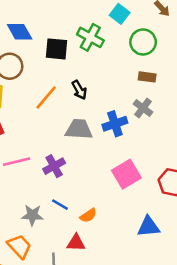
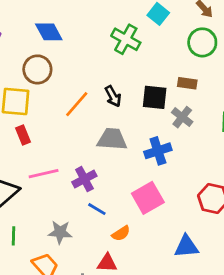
green circle: (143, 42) -> (202, 42), moved
black square: (56, 49) -> (155, 97), moved
blue cross: (115, 124) -> (158, 151), moved
pink square: (126, 174) -> (148, 198), moved
blue line: (60, 205) -> (97, 209), moved

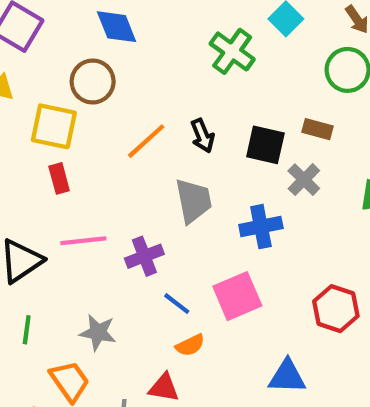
gray trapezoid: (112, 139) -> (193, 201), turned 68
blue line: (97, 209) -> (177, 304), moved

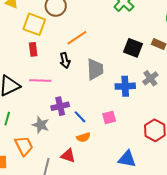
black arrow: (203, 136) -> (65, 60), moved
gray cross: (304, 180) -> (150, 78), moved
purple cross: (144, 256) -> (60, 106), moved
pink square: (237, 296) -> (109, 117), size x0.6

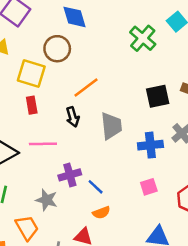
black square: (133, 48) -> (158, 96), turned -30
pink square: (109, 117) -> (149, 187), moved

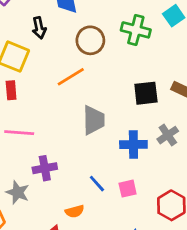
green cross: (143, 38) -> (136, 30), turned -32
brown circle: (57, 49) -> (90, 40), moved
black arrow: (73, 117) -> (39, 28), moved
blue line: (96, 187) -> (97, 184), moved

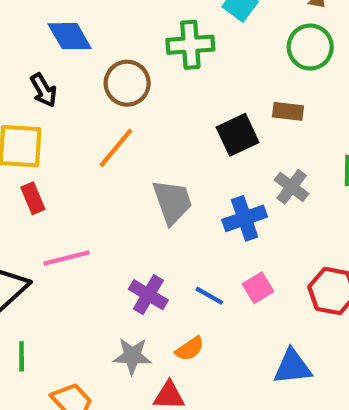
purple cross: (45, 168) -> (148, 295), moved, turned -30
gray star: (18, 192) -> (132, 356), moved

